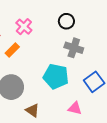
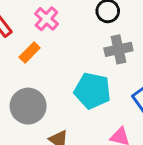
gray cross: (74, 48) -> (118, 49), turned -30

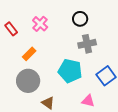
orange rectangle: (30, 52) -> (29, 54), moved

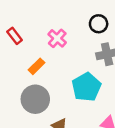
pink cross: (40, 24) -> (57, 38), moved
cyan pentagon: (70, 71) -> (86, 87), turned 30

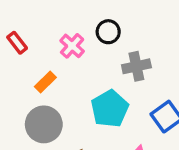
black circle: (99, 24) -> (108, 32), moved

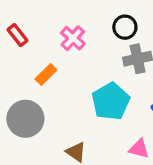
black circle: (108, 32) -> (125, 27), moved
gray circle: (44, 124) -> (25, 119), moved

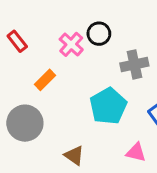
black circle: (125, 27) -> (99, 34), moved

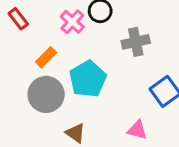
cyan pentagon: (108, 106) -> (88, 79), moved
gray circle: (25, 123) -> (46, 94), moved

